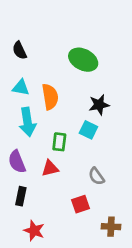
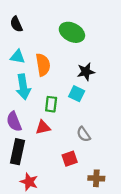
black rectangle: (21, 196) -> (18, 152), size x1.5

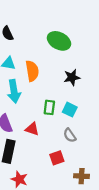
cyan square: (77, 94) -> (70, 110), moved
green rectangle: (51, 104) -> (49, 107), moved
red triangle: (43, 127) -> (32, 129), turned 32

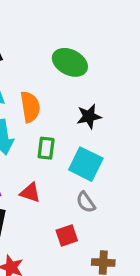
green rectangle: (49, 107) -> (46, 148), moved
cyan square: (70, 110) -> (86, 164), size x1.5

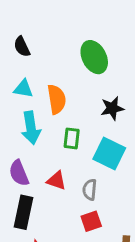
green ellipse: (70, 62) -> (94, 57), turned 36
gray semicircle: (86, 202) -> (90, 190), moved, turned 40

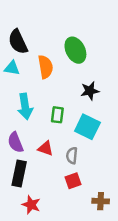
black semicircle: (22, 47) -> (18, 42), size x1.5
cyan triangle: (23, 89) -> (12, 68), moved
orange semicircle: (57, 99) -> (45, 67), moved

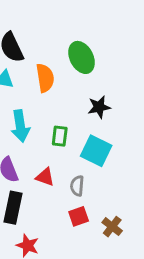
brown cross: (101, 201) -> (112, 227), moved, turned 35

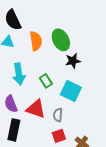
green ellipse: (82, 57) -> (61, 40), moved
green rectangle: (60, 136) -> (46, 81), turned -40
red triangle: (45, 177) -> (36, 109), size x1.5

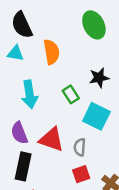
green ellipse: (61, 40) -> (94, 25), moved
green rectangle: (46, 81) -> (71, 94), moved

